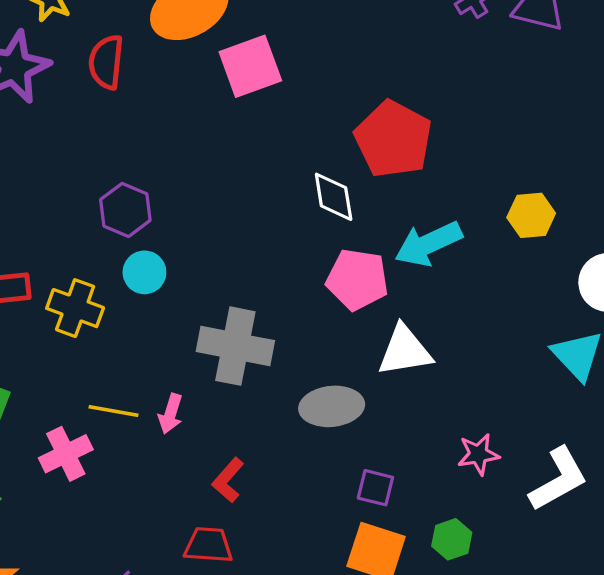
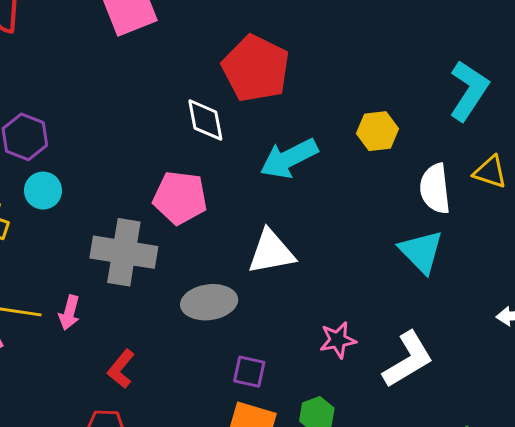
pink pentagon: (357, 279) -> (180, 198), moved

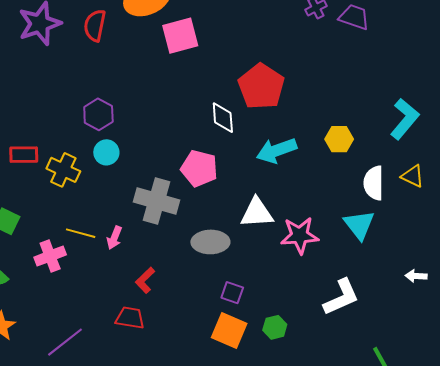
pink star: (338, 340) -> (300, 235), moved, size x1.5

